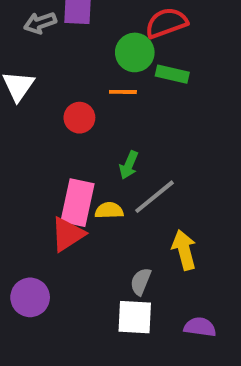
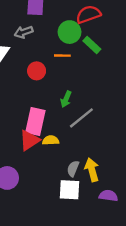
gray arrow: (40, 23) -> (24, 32), moved
green rectangle: (172, 74) -> (92, 45), turned 30
yellow semicircle: (109, 210) -> (51, 140), moved
yellow arrow: (184, 250) -> (92, 170), moved

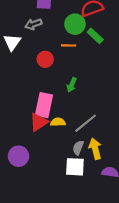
gray line: (81, 118) -> (86, 123), moved

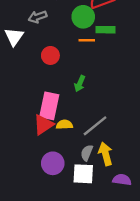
green rectangle: (95, 36) -> (105, 30), turned -42
orange line: (69, 45) -> (87, 40), moved
purple circle: (19, 156) -> (53, 163), moved

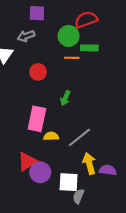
red triangle: (43, 125) -> (27, 161), moved
gray semicircle: (87, 153) -> (78, 196), moved
purple semicircle: (122, 180) -> (108, 170), moved

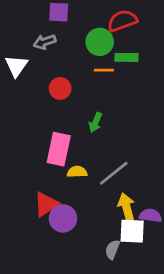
white square: (69, 182) -> (132, 231), moved

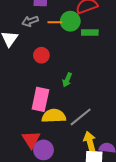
orange line: (104, 70) -> (55, 22), moved
yellow semicircle: (77, 172) -> (54, 116), size x1.6
red triangle: (46, 204) -> (31, 140), turned -30

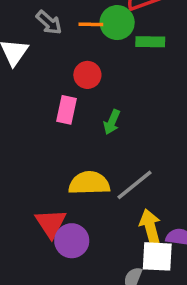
gray arrow: (30, 21) -> (49, 23), turned -119
red circle: (41, 55) -> (87, 75), moved
pink rectangle: (40, 99) -> (66, 110), moved, size x0.7

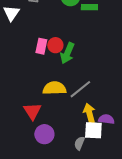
red circle: (87, 75) -> (55, 45), moved
green arrow: (112, 122) -> (67, 53), size x1.5
purple circle: (72, 241) -> (44, 134), moved

